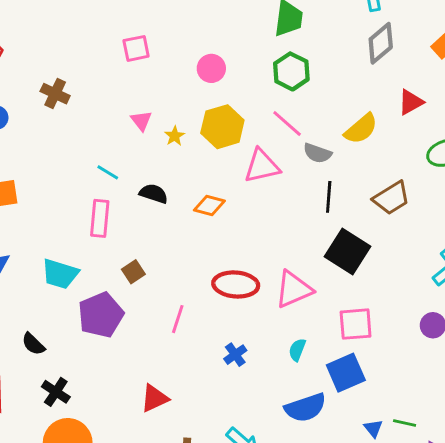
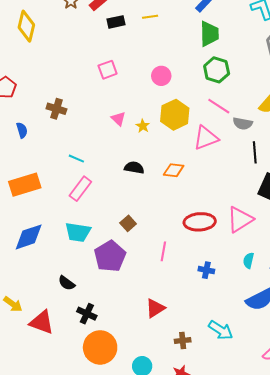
cyan line: (108, 172) -> (76, 159), moved
pink rectangle: (100, 218) -> (80, 189), moved, turned 40
blue cross: (235, 355) -> (206, 270), turned -35

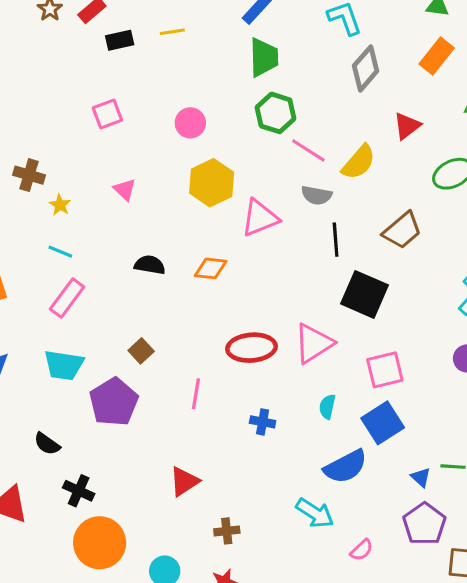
pink line: (219, 106) -> (308, 150), moved
yellow star: (143, 126) -> (60, 205), moved
cyan arrow: (221, 330) -> (315, 513), moved

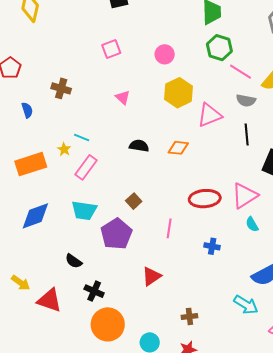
yellow star: (60, 205) -> (64, 149), moved
black line: (336, 240) -> (247, 134), moved
cyan semicircle: (327, 407) -> (252, 224), moved, turned -42
red triangle: (184, 481) -> (151, 276), moved

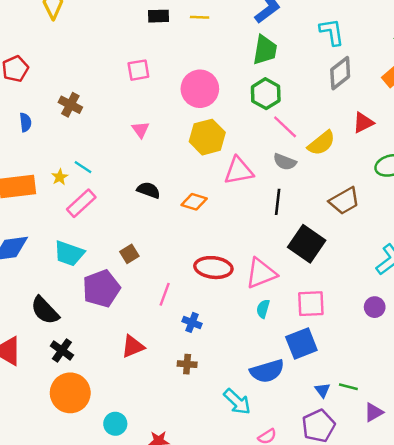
pink circle: (165, 54) -> (200, 89), size x1.6
cyan semicircle: (252, 224) -> (263, 309), turned 35
blue cross: (212, 246) -> (192, 322), moved
black semicircle: (74, 261) -> (45, 310), size x1.5
brown cross: (189, 316) -> (187, 364), moved

